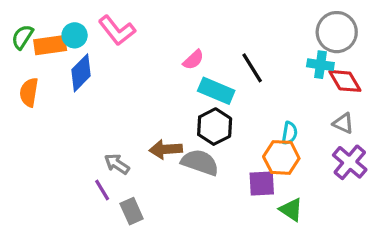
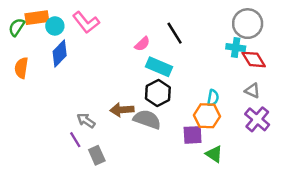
orange rectangle: (50, 45) -> (37, 18), moved
black line: (252, 68) -> (175, 33), moved

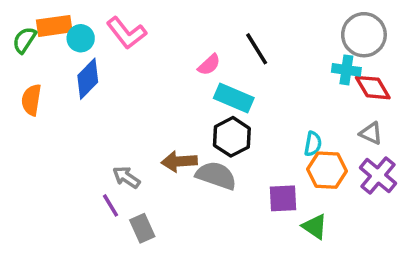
orange hexagon: (207, 116) -> (327, 170), moved

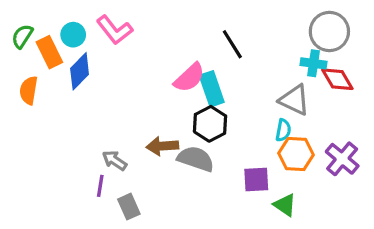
orange rectangle: (54, 26) -> (49, 52), moved, turned 72
pink semicircle: (209, 65) -> (189, 78), moved, size x1.5
cyan rectangle: (234, 98) -> (212, 89), turned 48
gray triangle: (371, 133) -> (294, 100), moved, size x1.5
purple line: (111, 205) -> (100, 186), turned 40

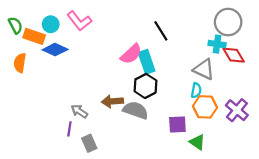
green semicircle: (22, 36) -> (15, 25), turned 119
orange rectangle: (49, 52) -> (34, 36), turned -45
blue diamond: (80, 71) -> (55, 50), turned 70

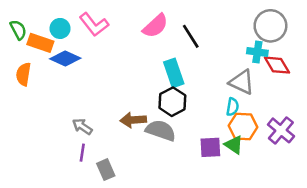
pink semicircle: (131, 54) -> (155, 26), moved
gray arrow: (79, 111) -> (82, 126), moved
green triangle: (197, 142) -> (234, 145), moved

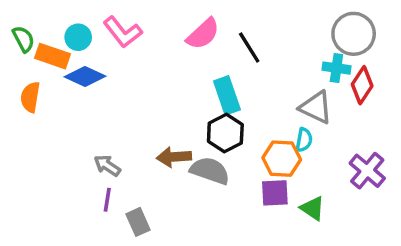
red diamond: (277, 65) -> (362, 85), turned 64
orange hexagon: (243, 126) -> (282, 159), moved
green triangle: (234, 145) -> (313, 208), moved

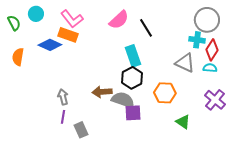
cyan circle: (78, 37) -> (36, 14), moved
orange rectangle: (53, 56) -> (68, 35), moved
cyan semicircle: (304, 140) -> (210, 68), moved, turned -96
gray arrow: (107, 166) -> (63, 97), turned 42
purple square: (275, 193) -> (133, 113), moved

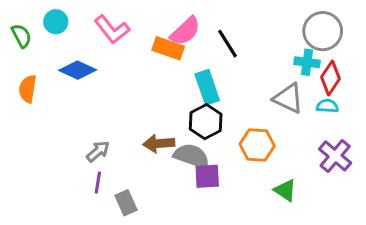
orange rectangle: (68, 35) -> (168, 48), moved
gray arrow: (63, 97) -> (98, 151), turned 63

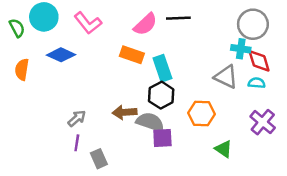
cyan circle: (56, 22) -> (44, 17), size x1.5
black line: (227, 44) -> (178, 18), moved, turned -60
orange rectangle: (168, 48) -> (132, 55), moved
red diamond: (330, 78) -> (259, 61), turned -50

